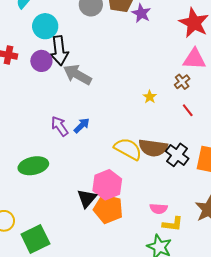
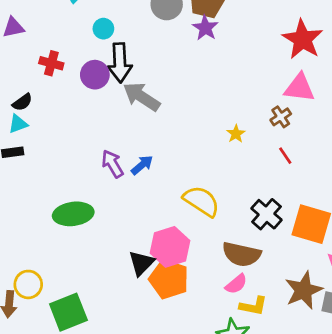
purple star: (141, 13) -> (205, 28), moved
cyan circle: (45, 26) -> (103, 29), size x0.6
brown semicircle: (153, 148) -> (242, 254), moved
pink semicircle: (159, 209) -> (236, 284), turned -48

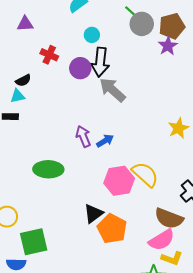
yellow star: (236, 134) -> (178, 128), size x1.5
pink hexagon: (170, 247) -> (119, 181), moved
pink semicircle: (236, 284) -> (162, 240), size x1.5

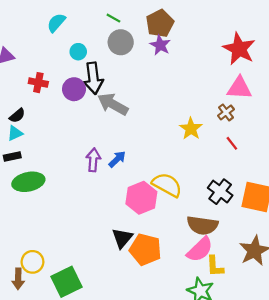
gray circle: (142, 24) -> (121, 42), moved
purple arrow: (83, 136) -> (93, 160), turned 40
green ellipse: (48, 169) -> (28, 182), moved
yellow L-shape: (172, 258) -> (215, 266), turned 80

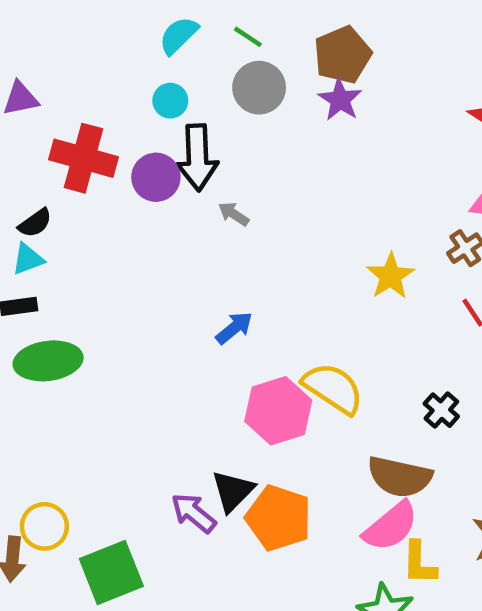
cyan semicircle: (56, 23) -> (179, 35), moved
red cross: (38, 83) -> (84, 158), size x1.6
gray arrow: (113, 104) -> (234, 214), size x0.5
purple arrow: (93, 160) -> (193, 513), moved, turned -60
black cross: (220, 192) -> (441, 410), size x0.7

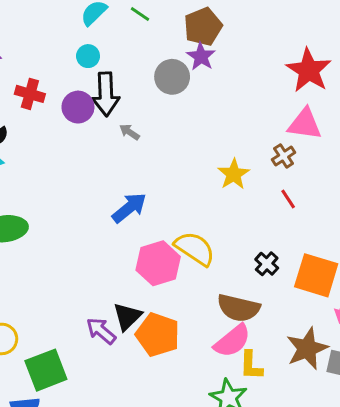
gray circle: (259, 88) -> (172, 77), moved
red cross: (84, 158) -> (30, 94), size x0.7
blue arrow: (234, 328) -> (129, 208), size x1.4

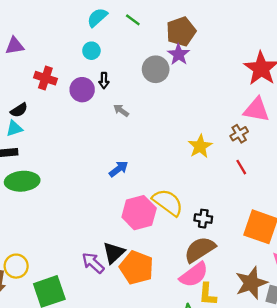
black arrow: (106, 94) -> (104, 81), size x0.5
blue arrow: (129, 208) -> (119, 169), size x0.7
black cross: (267, 264) -> (203, 219), moved, turned -36
brown semicircle: (239, 308) -> (200, 250), turned 132

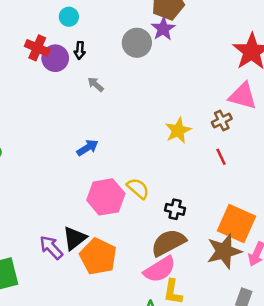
red cross: (45, 78) -> (37, 48), moved
yellow semicircle: (168, 202) -> (138, 188), size x0.7
brown star: (251, 283) -> (224, 251), moved

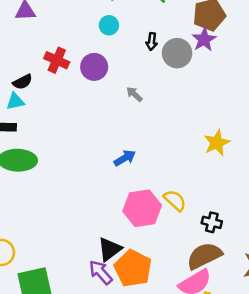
red cross: (37, 48) -> (57, 60), moved
black arrow: (80, 50) -> (152, 41), moved
purple arrow: (51, 247) -> (101, 272), moved

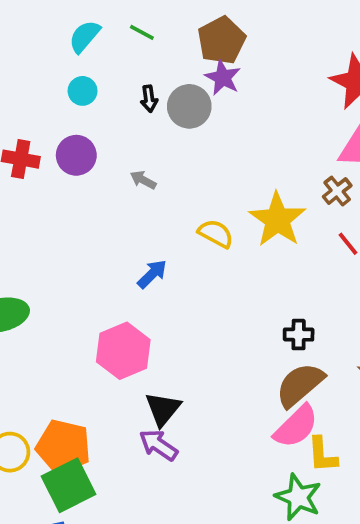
yellow star: (217, 143) -> (277, 220), size x1.4
yellow semicircle: (175, 200) -> (216, 234), moved
pink hexagon: (142, 208) -> (123, 351), moved
orange pentagon: (133, 268) -> (63, 447), moved

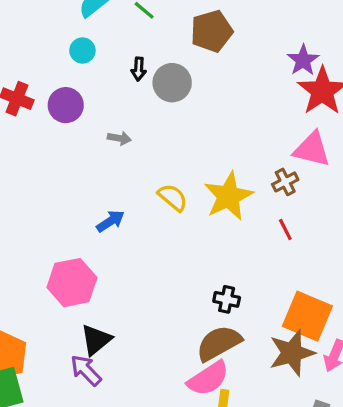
purple star: (223, 78) -> (303, 60), moved
gray arrow: (143, 180) -> (119, 138), turned 150

